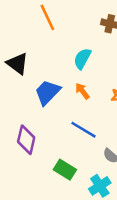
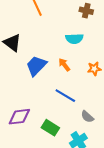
cyan semicircle: (82, 59) -> (74, 39), moved, turned -120
purple diamond: (26, 140) -> (19, 117), moved, turned 70

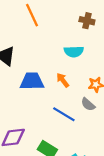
blue trapezoid: (36, 66) -> (32, 81), turned 45
gray semicircle: (87, 117) -> (88, 104), moved

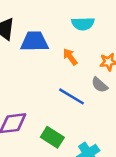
blue trapezoid: (32, 81) -> (34, 42), moved

